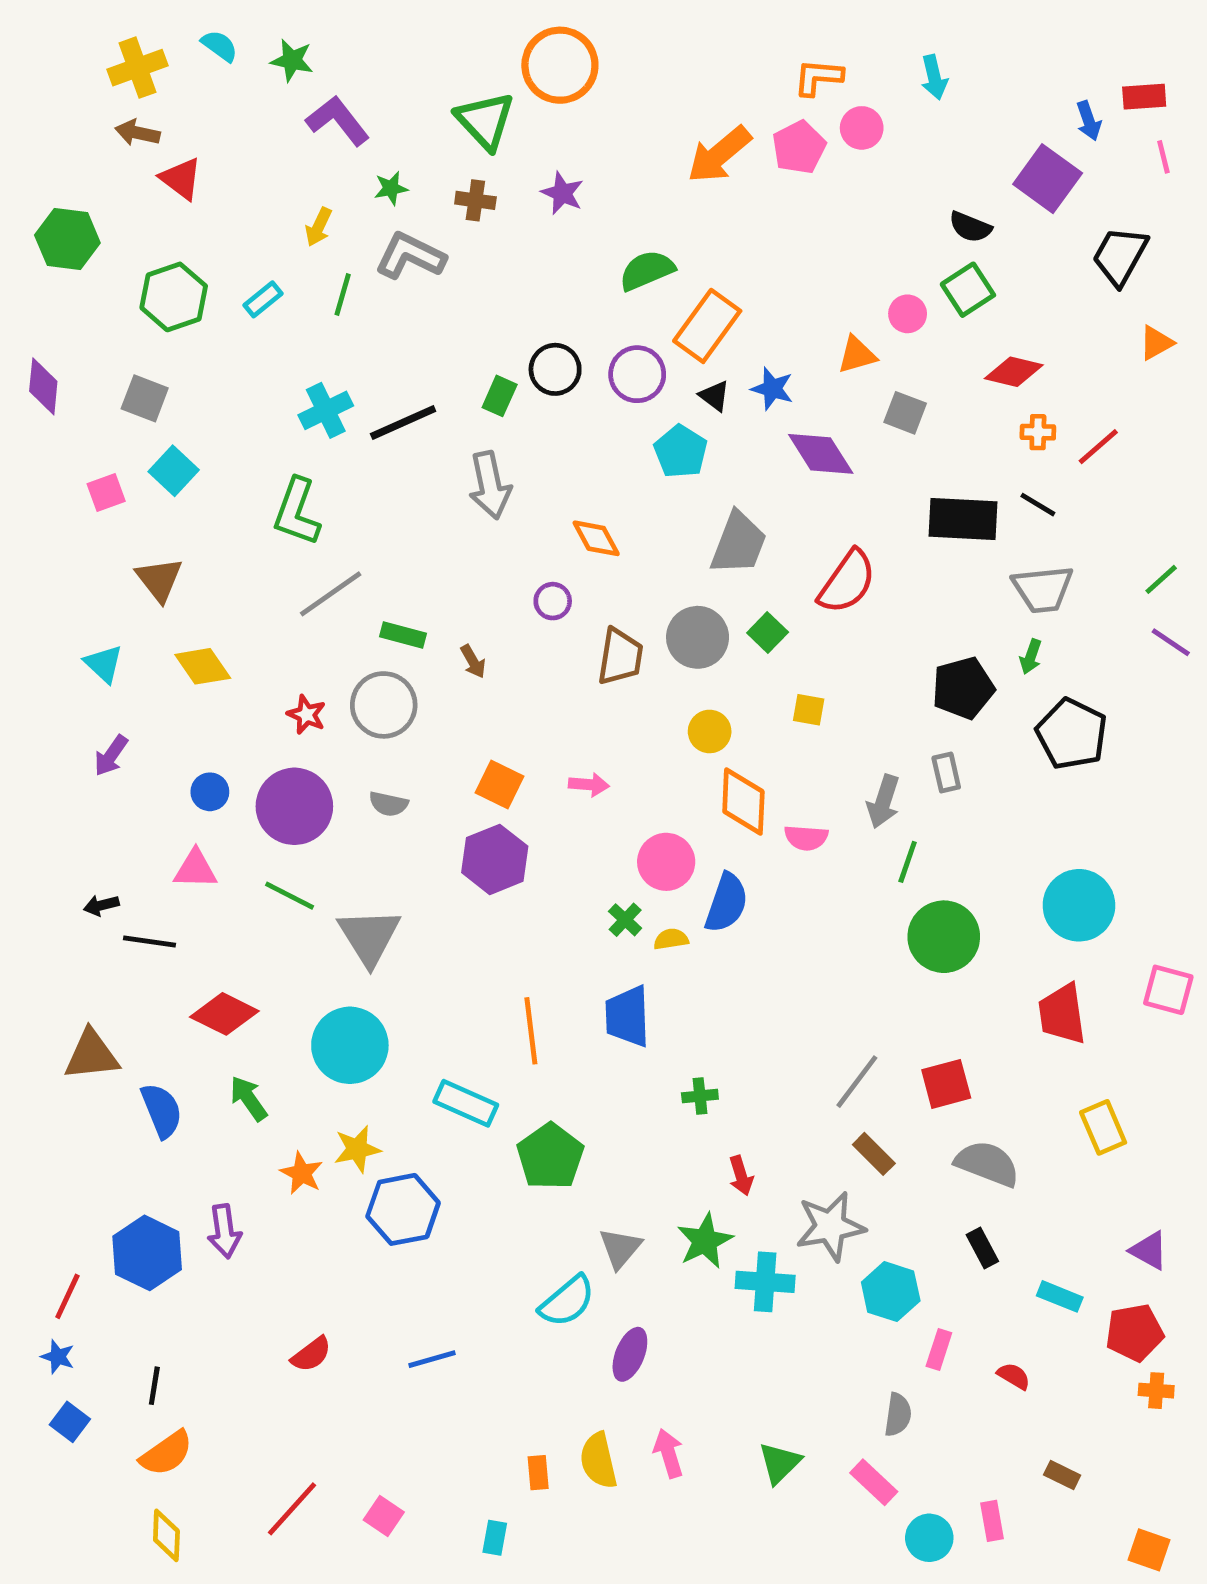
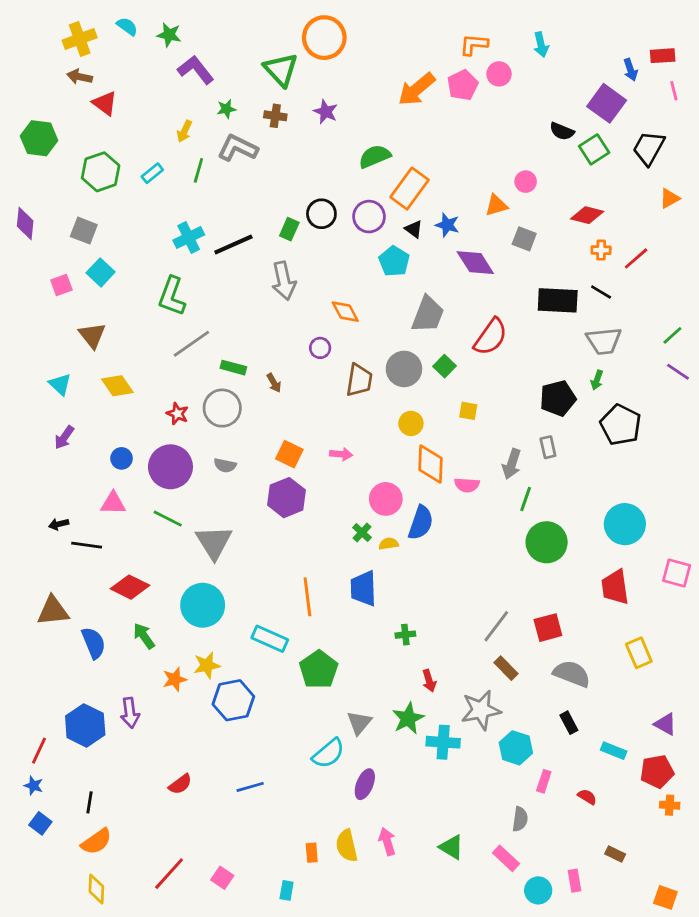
green square: (968, 290) -> (594, 149), moved
orange star: (302, 1173) -> (175, 679), turned 30
green triangle: (780, 1463) -> (451, 847), turned -44

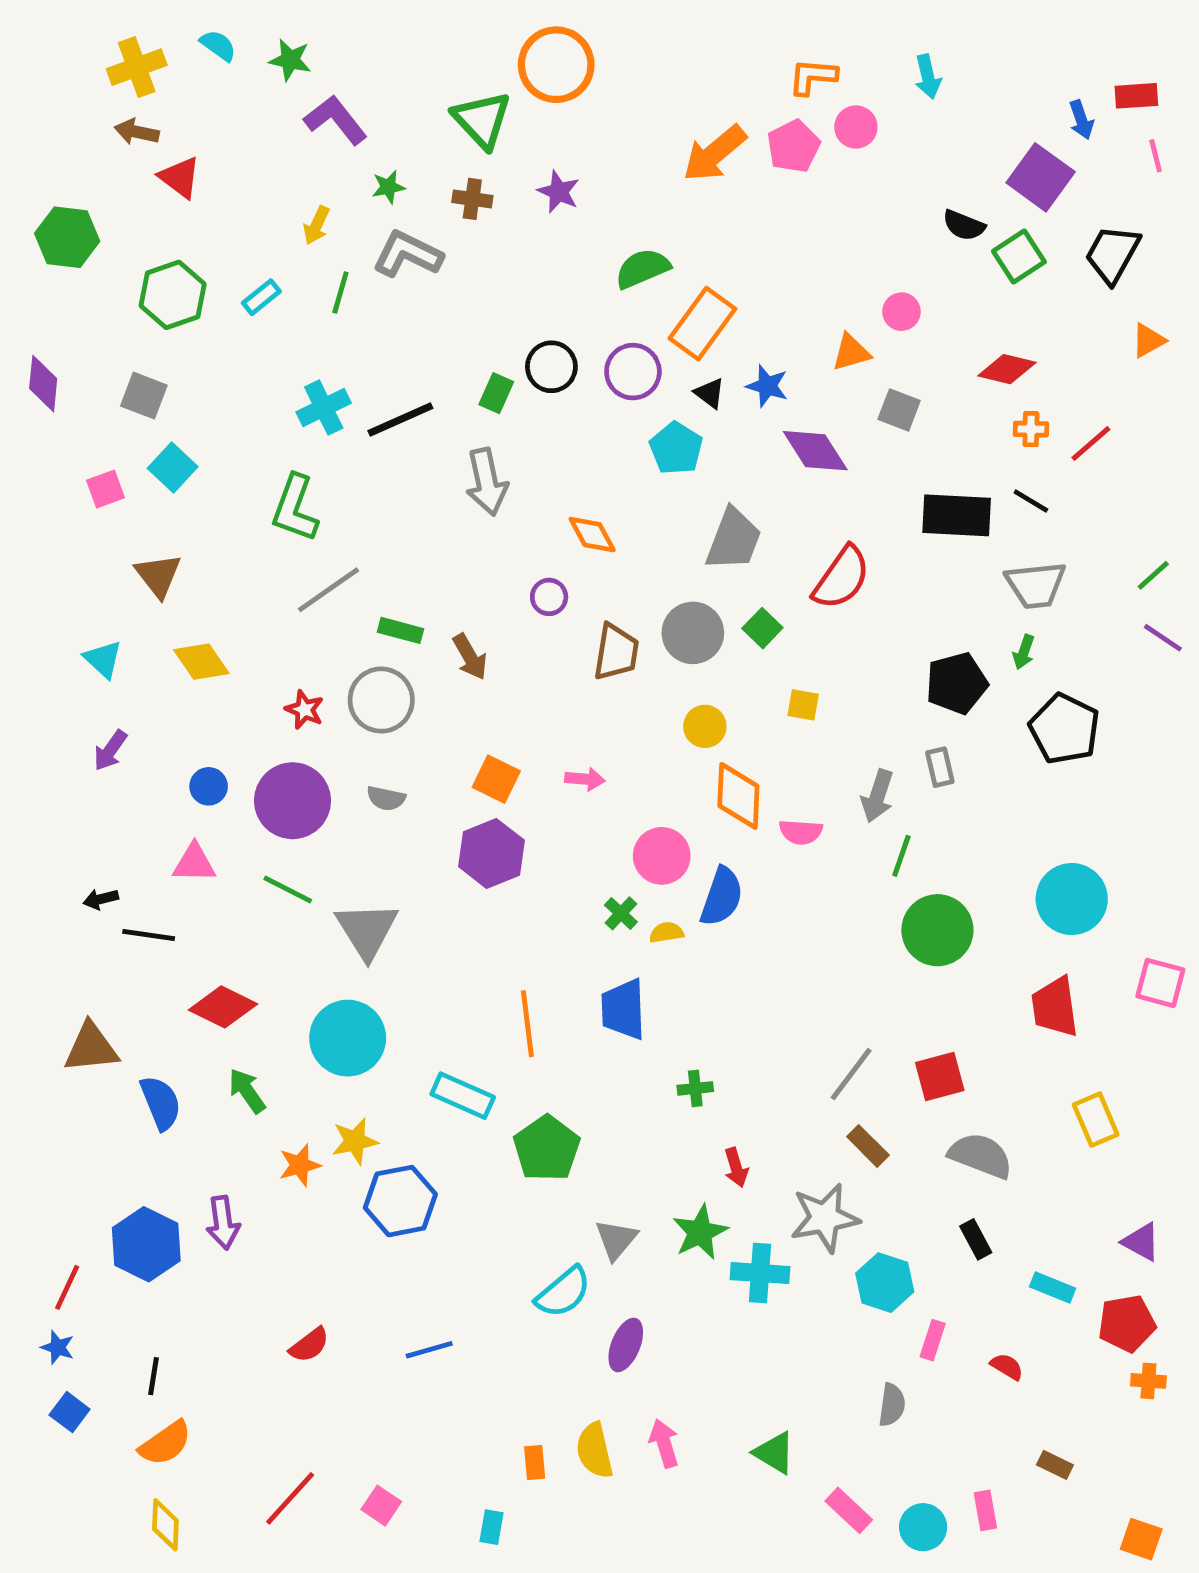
brown arrow: (274, 383) -> (470, 657), size x1.4
pink rectangle: (506, 858) -> (849, 1510), moved

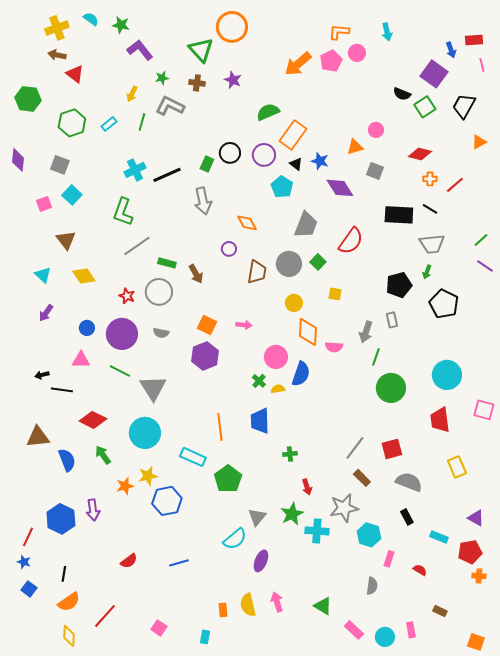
red line: (290, 1498) -> (105, 616), moved

